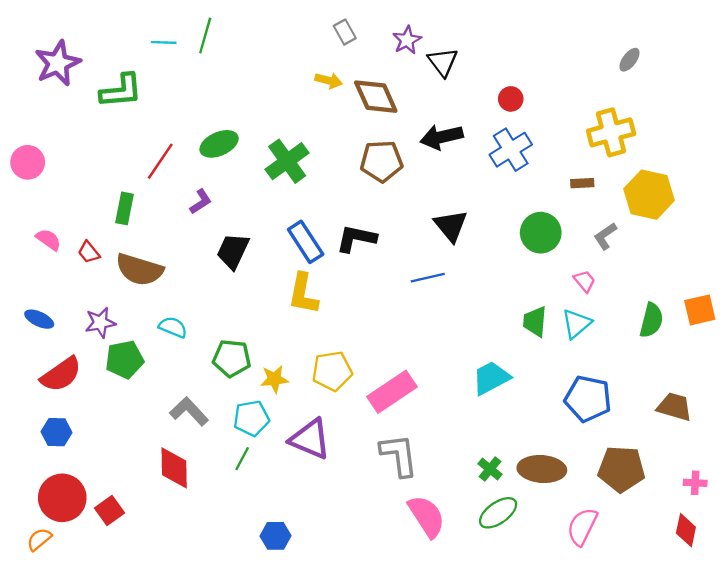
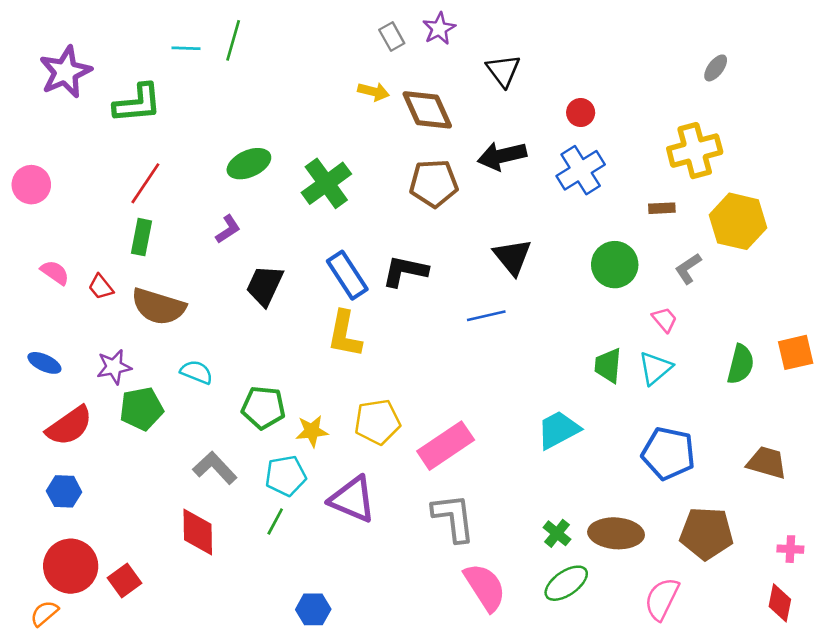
purple star: (407, 40) -> (439, 29), moved
red line: (160, 161) -> (145, 183), moved

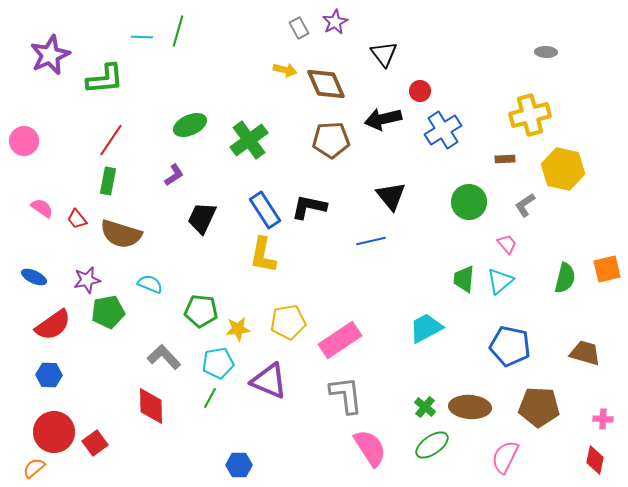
gray ellipse: (716, 68) -> (546, 52), turned 55
red circle: (581, 113) -> (420, 91), moved

